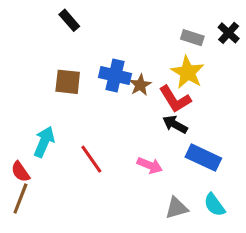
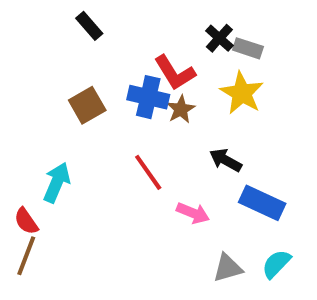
black cross: (229, 33) -> (219, 38), moved
brown square: (68, 82) -> (87, 105), turned -36
red L-shape: (175, 99) -> (175, 73), moved
red line: (91, 159) -> (148, 172), moved
cyan semicircle: (214, 205) -> (276, 264), turned 80

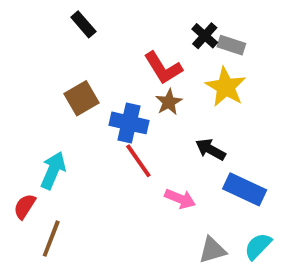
blue cross: (148, 97) -> (129, 123), moved
red semicircle: (26, 221) -> (25, 206), turned 68
brown line: (26, 256) -> (51, 239), moved

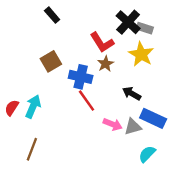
black cross: (205, 36) -> (128, 22), size x1.5
red semicircle: (25, 206) -> (12, 108), moved
cyan semicircle: (258, 246) -> (147, 154), moved
gray triangle: (212, 250) -> (133, 127), moved

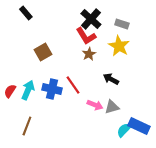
black rectangle: (52, 15) -> (26, 13), moved
black cross: (128, 22) -> (91, 19), moved
blue cross: (81, 77) -> (52, 89), moved
blue rectangle: (153, 118) -> (139, 126), moved

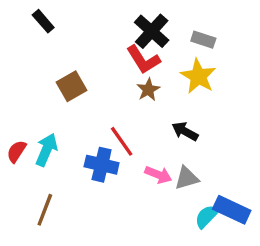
blue cross: (52, 89) -> (102, 165), moved

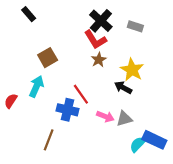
yellow star: (198, 76) -> (132, 70), moved
cyan arrow: (46, 150) -> (36, 86), moved
brown line: (45, 210) -> (49, 140), moved

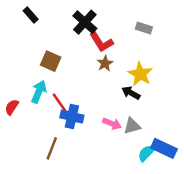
black cross: (101, 21) -> (85, 22), moved
brown square: (48, 58) -> (51, 61), turned -36
red line: (81, 94) -> (60, 104), moved

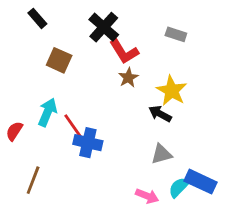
brown square: (51, 61) -> (59, 60), moved
pink arrow: (112, 124) -> (147, 196), moved
brown line: (52, 148) -> (33, 180), moved

